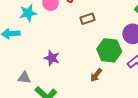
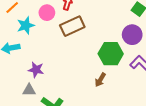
brown rectangle: (87, 19) -> (72, 26), moved, size x1.6
purple star: (52, 58) -> (36, 70), moved

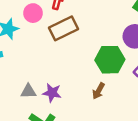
purple star: (36, 70) -> (52, 93), moved
gray triangle: (29, 90) -> (28, 91), moved

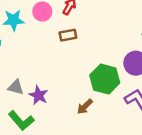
brown rectangle: (64, 28) -> (68, 35), size x0.6

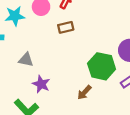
gray triangle: (16, 87) -> (26, 60), moved

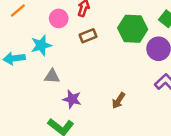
cyan star: (15, 16) -> (41, 45), moved
green hexagon: (102, 66) -> (133, 29), moved

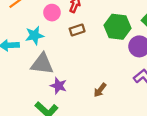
gray triangle: (52, 76) -> (42, 64), size x1.6

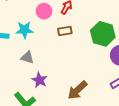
gray triangle: (42, 64) -> (27, 57), size x0.6
brown arrow: (100, 90) -> (77, 90), size x1.5

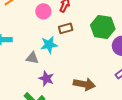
cyan star: (24, 30) -> (49, 45), moved
brown arrow: (77, 90) -> (84, 84), turned -120

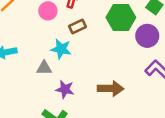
cyan star: (49, 45) -> (61, 49), turned 30

